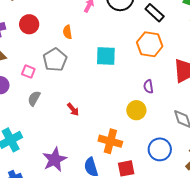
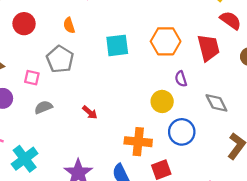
orange hexagon: (150, 44) -> (166, 41), moved
purple semicircle: (148, 86) -> (181, 79), moved
gray semicircle: (34, 98) -> (43, 107), turned 49
blue circle: (160, 149) -> (182, 132), moved

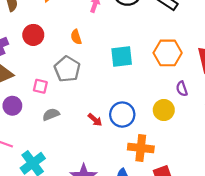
blue circle: (182, 132) -> (122, 115), moved

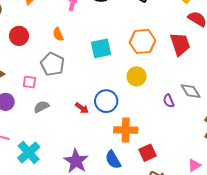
purple semicircle: (182, 89) -> (169, 101), moved
yellow circle: (164, 110) -> (137, 76), moved

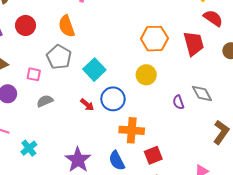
orange semicircle: (58, 34) -> (67, 26), size x1.5
cyan square: (101, 48) -> (94, 70), moved, turned -35
cyan cross: (29, 153) -> (29, 148), size x0.7

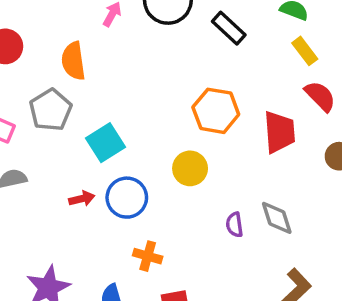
red arrow: (87, 105) -> (82, 199), turned -64
orange cross: (132, 130) -> (148, 256), size x0.7

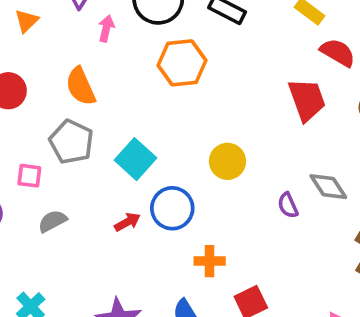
orange hexagon: (216, 111) -> (182, 63), moved

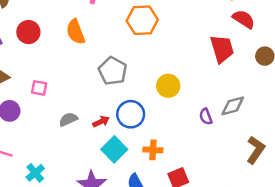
gray pentagon: (71, 142) -> (113, 71), moved
cyan square: (136, 159) -> (114, 149), moved
gray diamond: (328, 187) -> (233, 106), turned -75
gray semicircle: (52, 221) -> (68, 119), moved

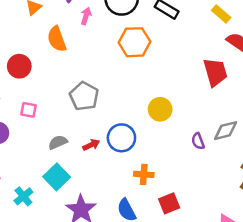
red circle: (28, 32) -> (19, 66), moved
orange semicircle: (76, 32) -> (57, 39), moved
gray pentagon: (113, 71) -> (84, 96), moved
cyan square: (114, 149) -> (57, 177), moved

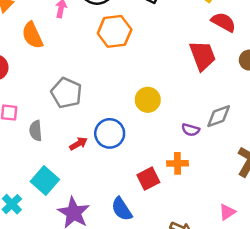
purple semicircle: (198, 141) -> (191, 130), turned -49
gray semicircle: (58, 142) -> (36, 131), moved, turned -66
orange cross: (144, 174) -> (178, 163), moved
red square: (169, 203) -> (148, 179), moved

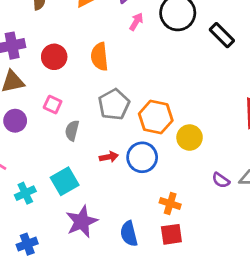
orange hexagon: (115, 31) -> (156, 117), moved
orange semicircle: (32, 35) -> (100, 57), moved
orange cross: (178, 163) -> (170, 203), moved
red square: (148, 179) -> (171, 234), moved

